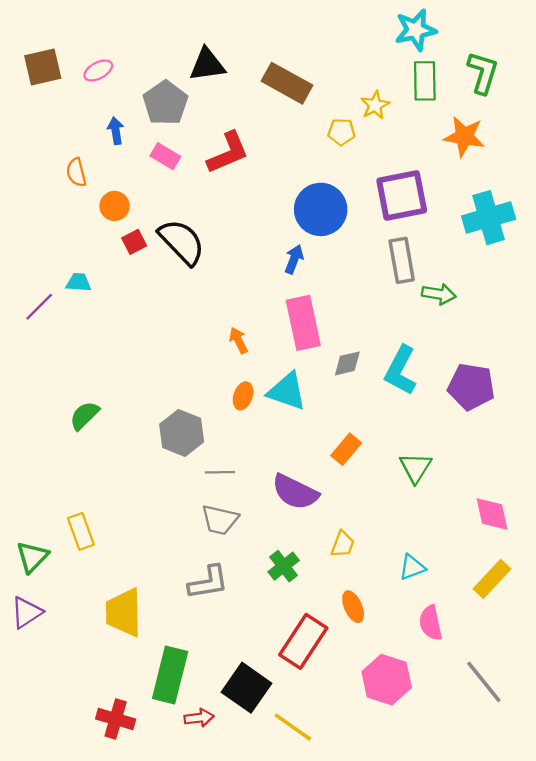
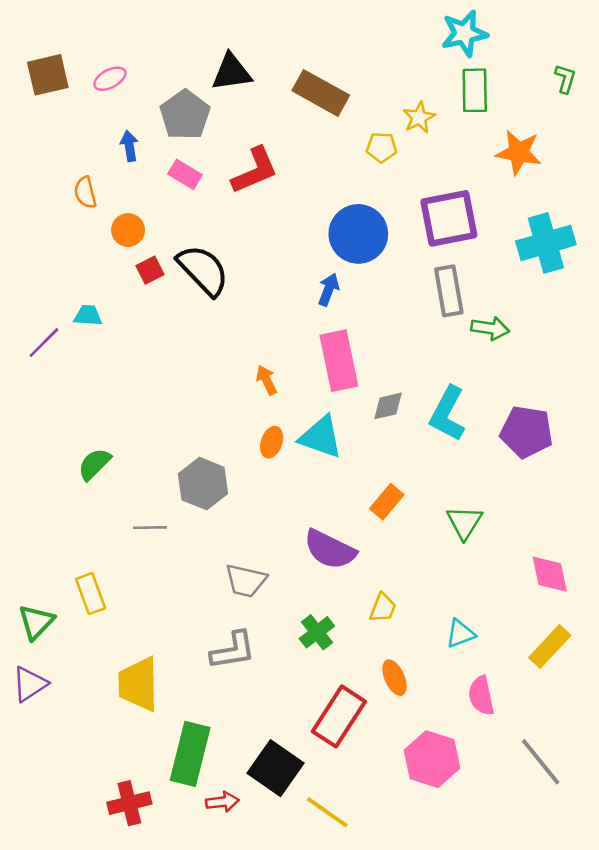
green L-shape: (483, 73) -> (565, 79), moved, size x0.6
gray line: (220, 472) -> (150, 528), moved
red cross: (116, 719) -> (129, 803), turned -30

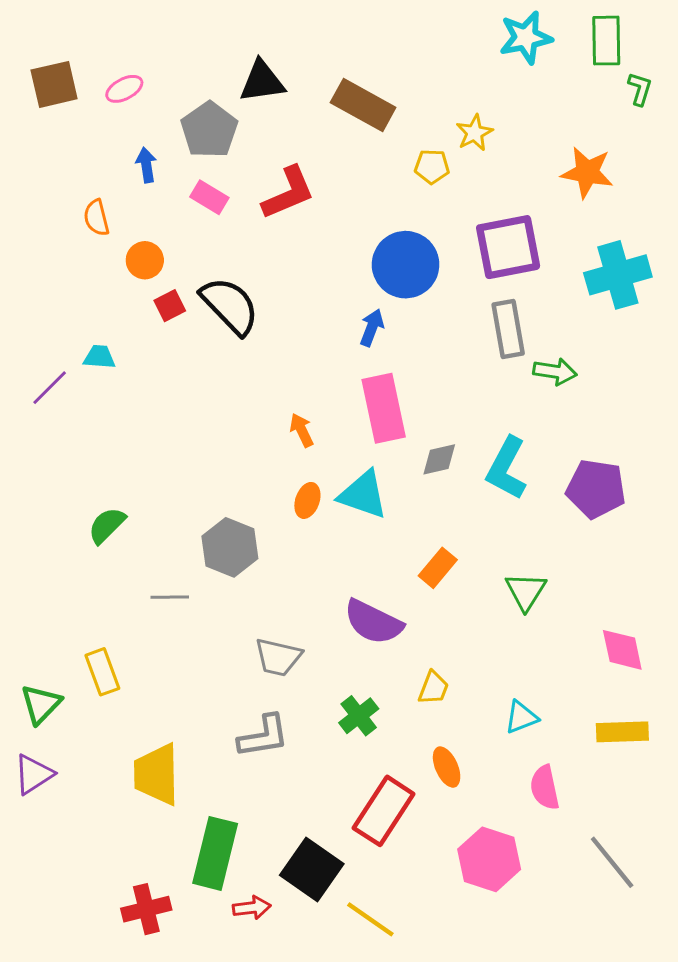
green rectangle: (475, 90) -> (606, 41), moved
yellow rectangle: (550, 647) -> (622, 732), turned 45

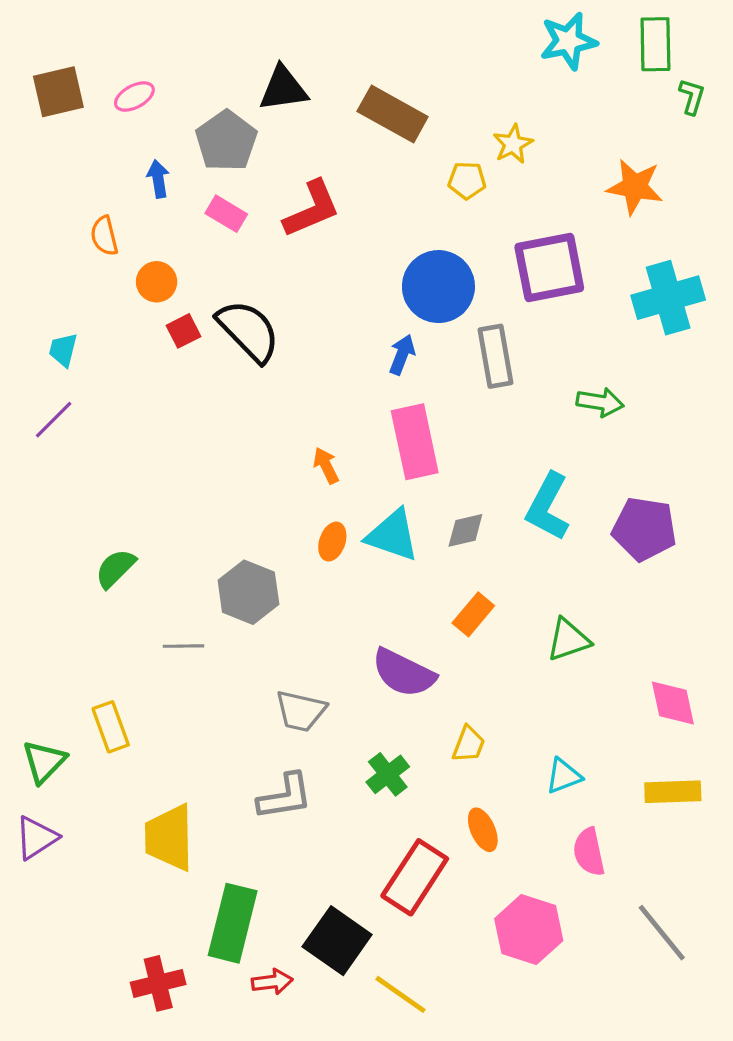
gray rectangle: (508, 329) -> (495, 356), moved
cyan trapezoid: (99, 357) -> (63, 350), moved, turned -80
gray diamond: (439, 459) -> (465, 530), moved
green triangle: (526, 591) -> (568, 640), turned 39

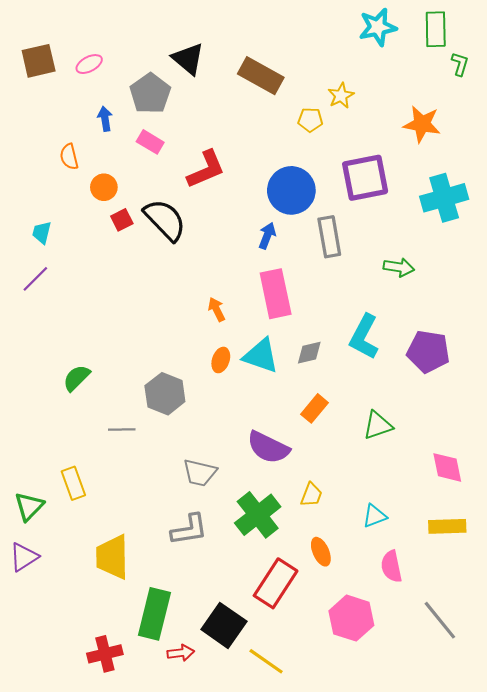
black triangle: (283, 89) -> (188, 59), turned 48
red L-shape: (312, 209) -> (206, 169), moved
green cross: (388, 774) -> (258, 515), size x1.6

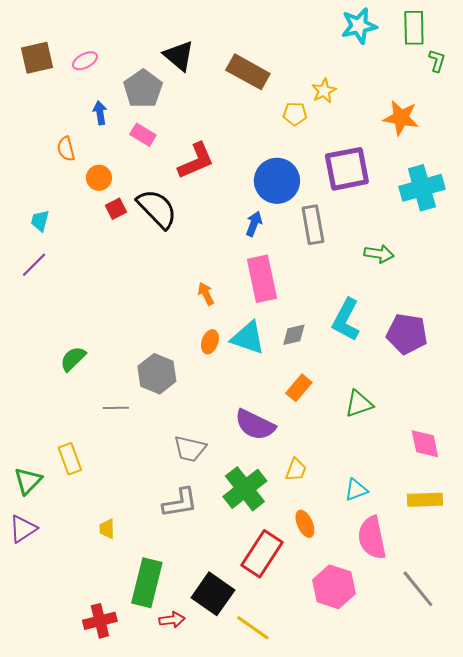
yellow trapezoid: (112, 557) -> (107, 529), size x0.5
pink semicircle: (391, 566) -> (372, 538), size x1.4

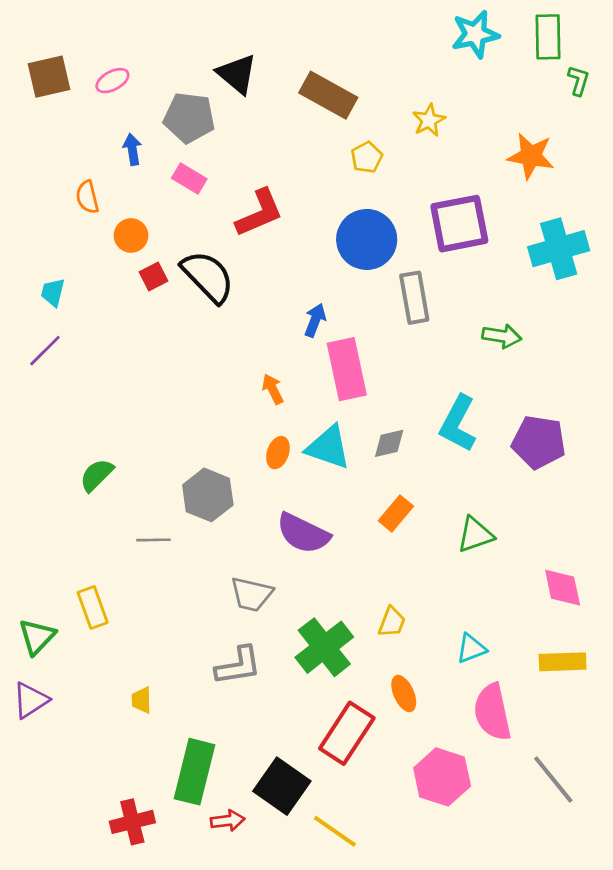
gray pentagon: (143, 89) -> (189, 118), turned -30
yellow pentagon: (295, 114) -> (367, 157), moved, turned -30
blue arrow: (254, 224) -> (315, 320), moved
purple semicircle: (255, 425) -> (303, 533), moved

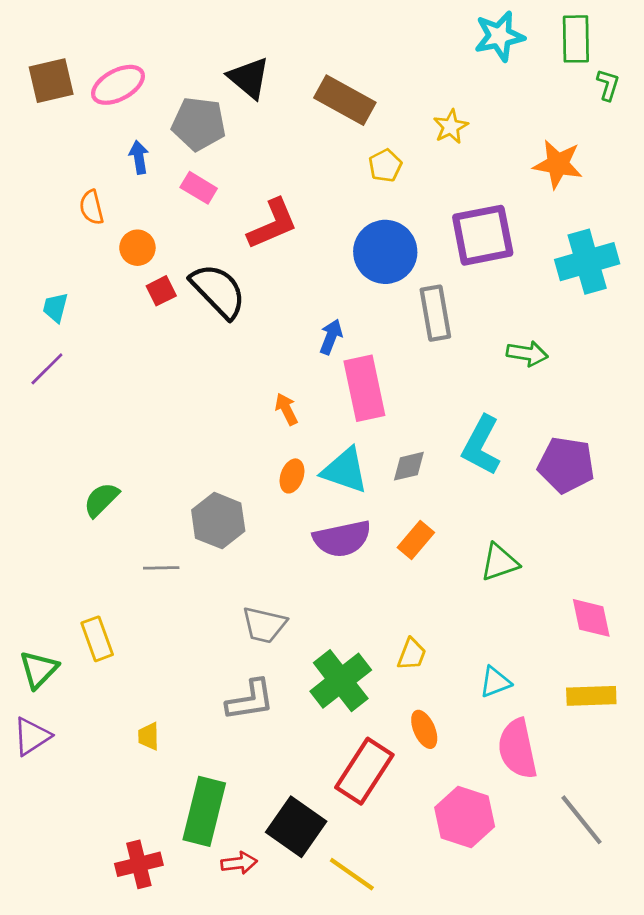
pink ellipse: (112, 81) -> (118, 85), size x1.5
purple semicircle: (303, 533) -> (342, 539), moved, turned -38

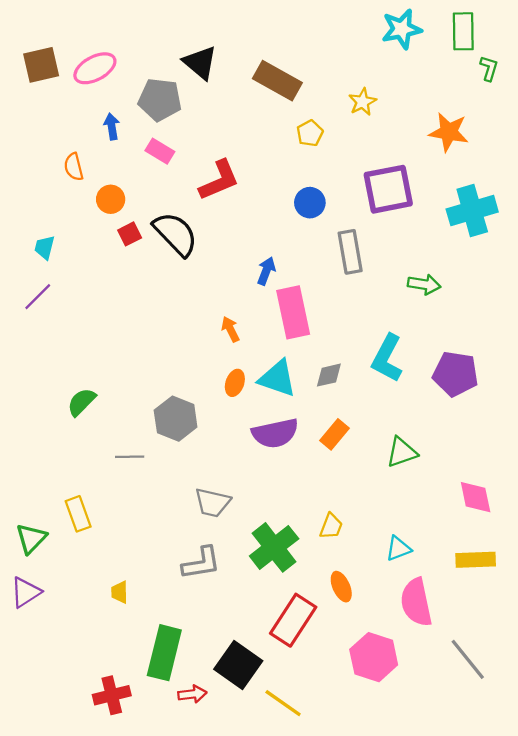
blue circle: (385, 252) -> (310, 203), size x0.6

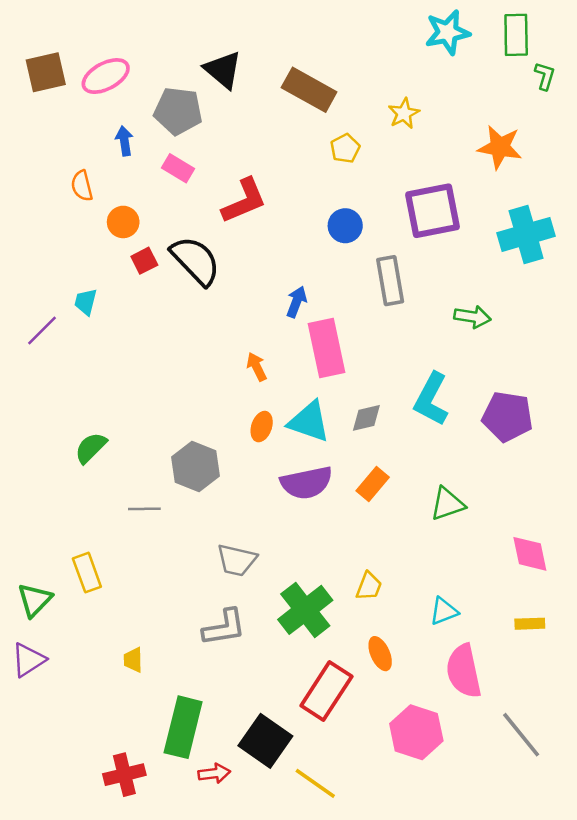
cyan trapezoid: (45, 247) -> (86, 302), moved
yellow rectangle: (476, 560) -> (530, 624), size x0.7

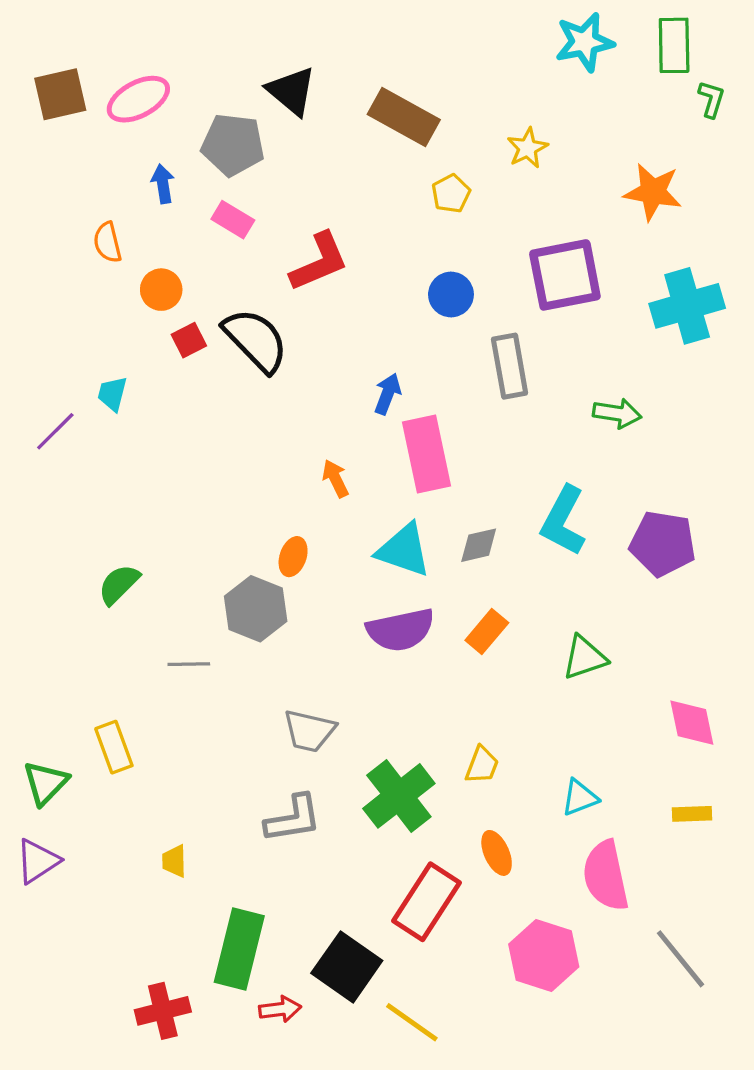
orange ellipse: (262, 427) -> (293, 557), moved

